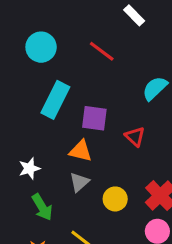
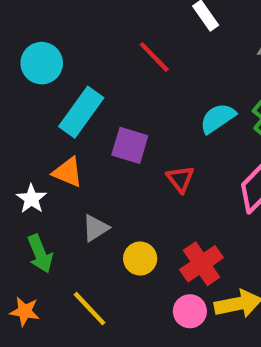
cyan circle: (41, 47) -> (42, 63), moved
orange triangle: (81, 151) -> (68, 172), moved
white star: (29, 168) -> (31, 199), turned -30

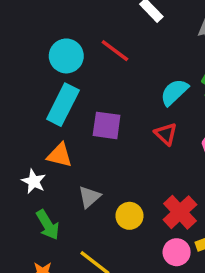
cyan circle: (42, 63) -> (66, 56), moved
red triangle: (180, 179) -> (166, 134), moved

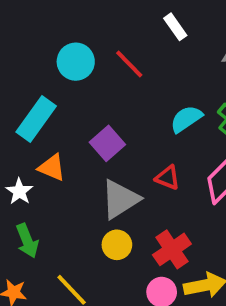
cyan rectangle: (63, 105) -> (36, 119), moved
purple square: (107, 125) -> (107, 143), turned 32
red triangle: (166, 134) -> (168, 178), moved, turned -30
gray triangle: (89, 197) -> (120, 199), moved, size x1.6

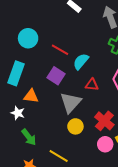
red line: (129, 64) -> (60, 50), moved
cyan semicircle: (186, 119) -> (81, 61), moved

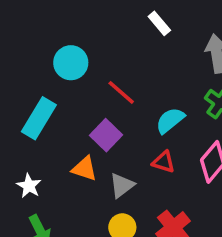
cyan semicircle: (81, 61) -> (170, 120), moved
orange triangle: (31, 96) -> (84, 169), moved
gray triangle: (71, 103) -> (122, 185), size x0.7

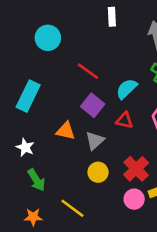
white rectangle: (159, 23) -> (112, 17), turned 42
cyan circle: (71, 63) -> (48, 38), moved
purple square: (106, 135) -> (93, 105), moved

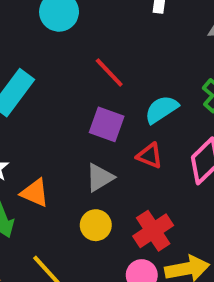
purple square: (93, 105) -> (107, 124), turned -30
orange triangle: (66, 131) -> (35, 193), moved

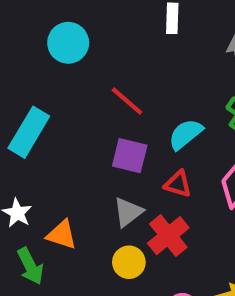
red cross: (153, 231) -> (168, 236), moved

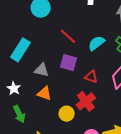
cyan semicircle: (185, 134) -> (96, 43), moved
gray triangle: (128, 212) -> (42, 70), moved, turned 49
orange triangle: (62, 235) -> (44, 93), moved

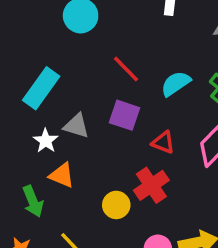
white star: (14, 88) -> (46, 141), moved
orange triangle: (44, 93) -> (62, 175), moved

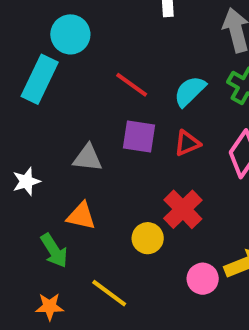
cyan rectangle: (41, 88) -> (40, 79), moved
white star: (46, 141) -> (26, 181), moved, turned 30
red triangle: (163, 142) -> (187, 143), moved, turned -35

